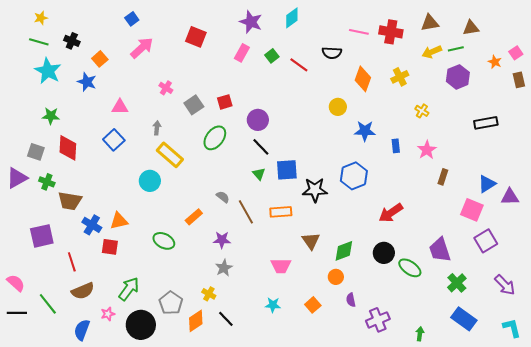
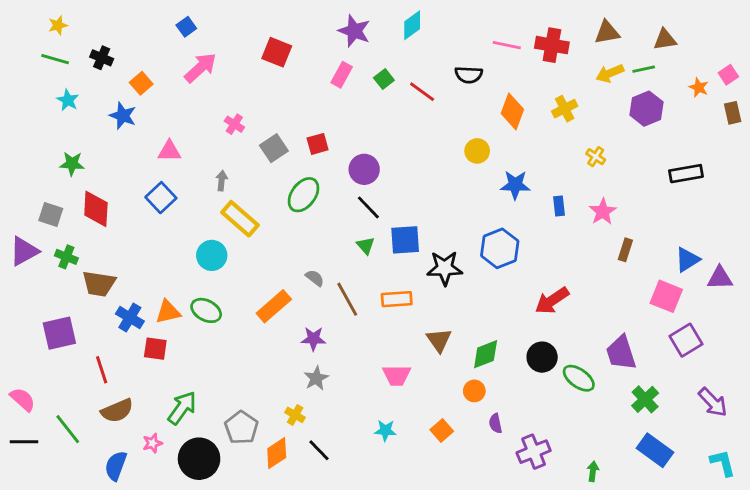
cyan star: (48, 71) -> (68, 100), size x0.6
orange rectangle: (194, 217) -> (274, 306), size x1.4
green ellipse: (164, 241) -> (206, 310), moved

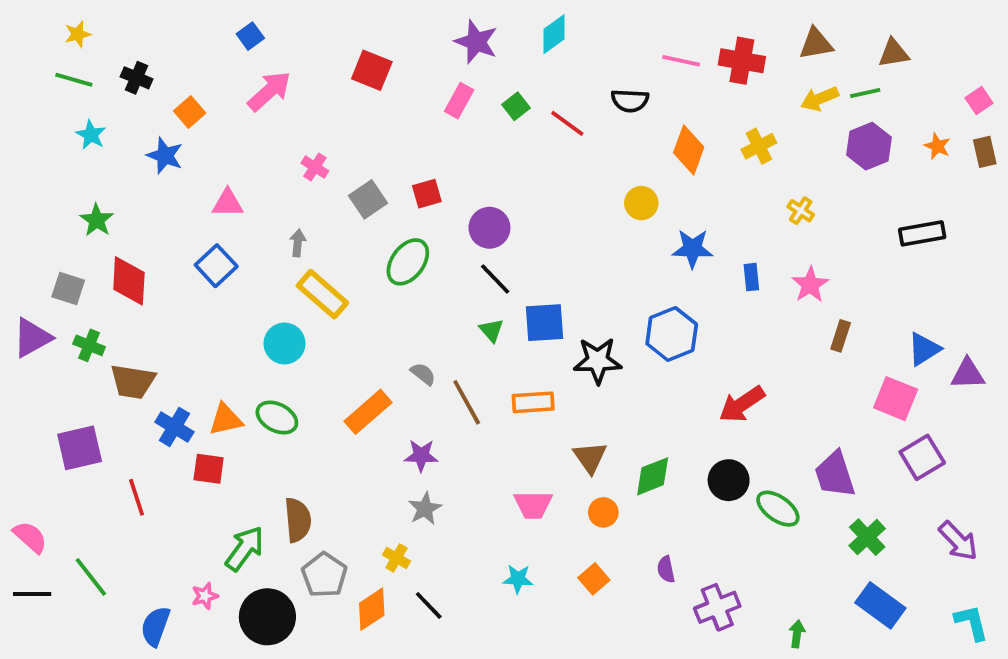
orange star: (699, 87) -> (937, 146), moved
green star: (72, 164) -> (97, 220), turned 30
orange circle: (474, 391) -> (603, 512), moved
brown semicircle: (117, 411) -> (298, 520), moved, turned -72

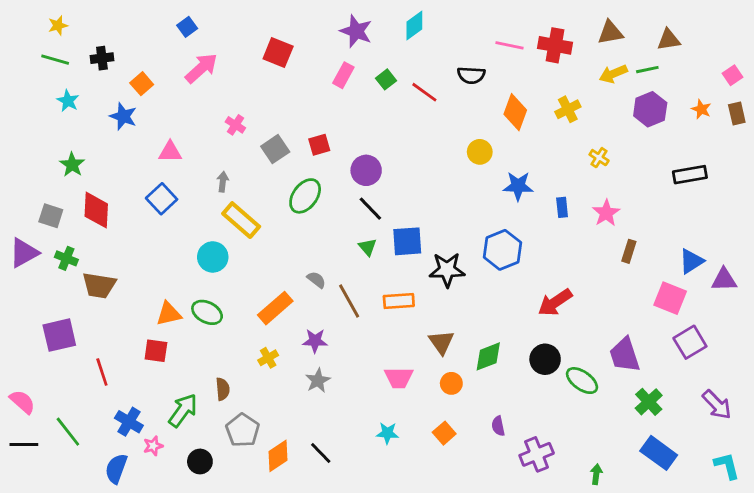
black cross: (136, 78) -> (102, 58), turned -30
blue cross: (174, 427) -> (129, 422), moved
brown semicircle: (298, 520) -> (223, 389), size x0.7
yellow cross: (396, 558) -> (268, 358), moved, turned 30
black circle: (267, 617) -> (200, 461), size x0.6

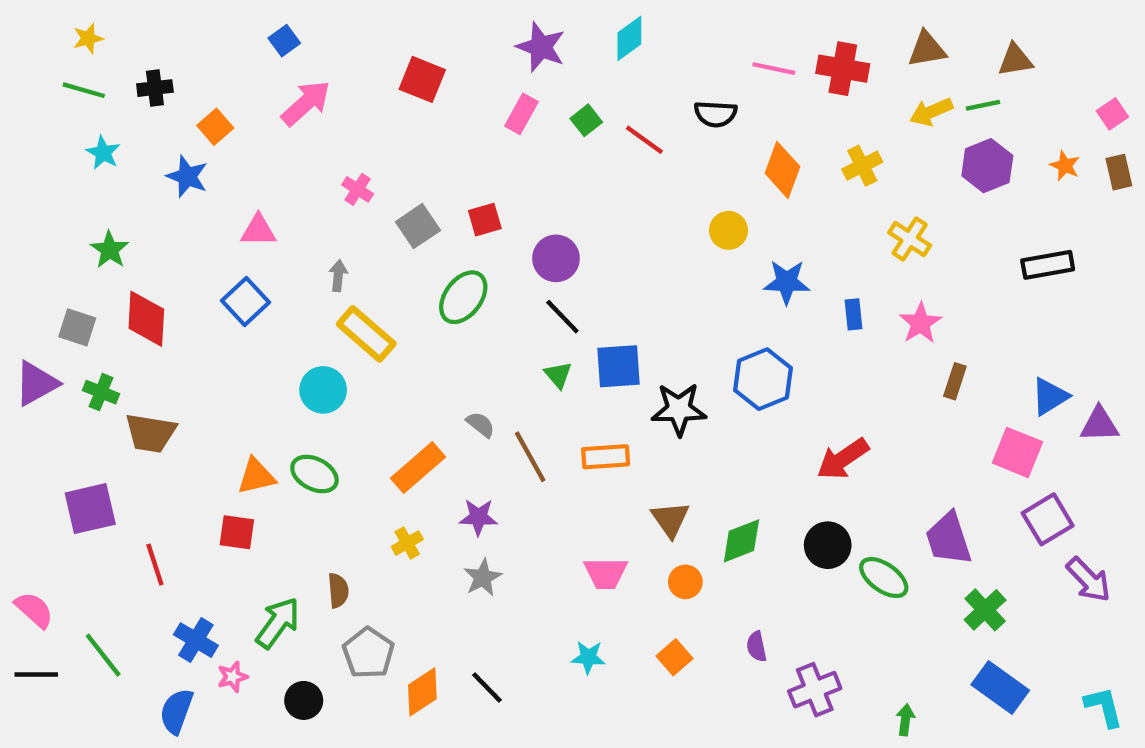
yellow cross: (599, 158) -> (910, 239), size x1.4
purple arrow: (717, 405) -> (1089, 580), moved

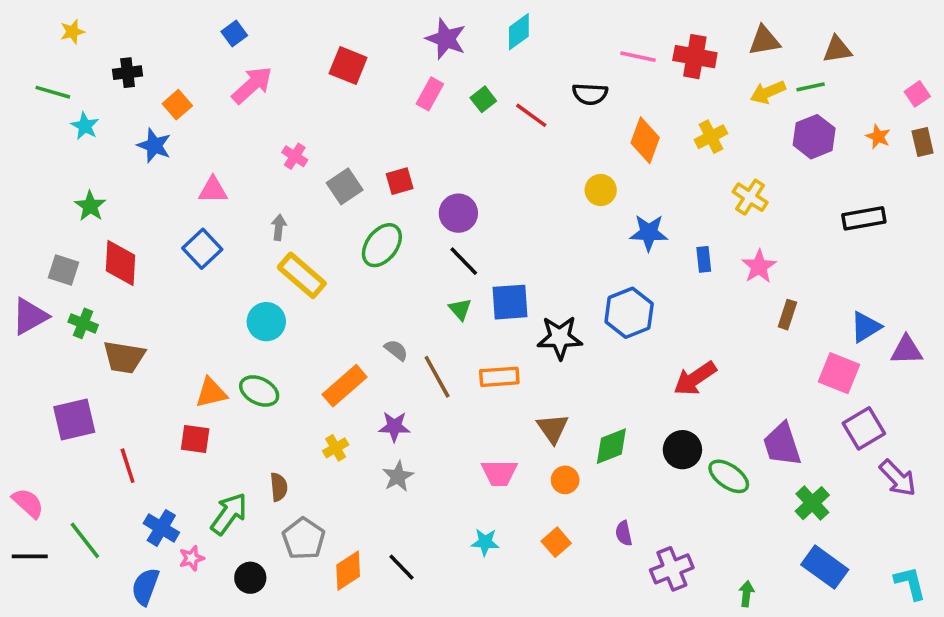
green line: (84, 90) -> (53, 92), moved

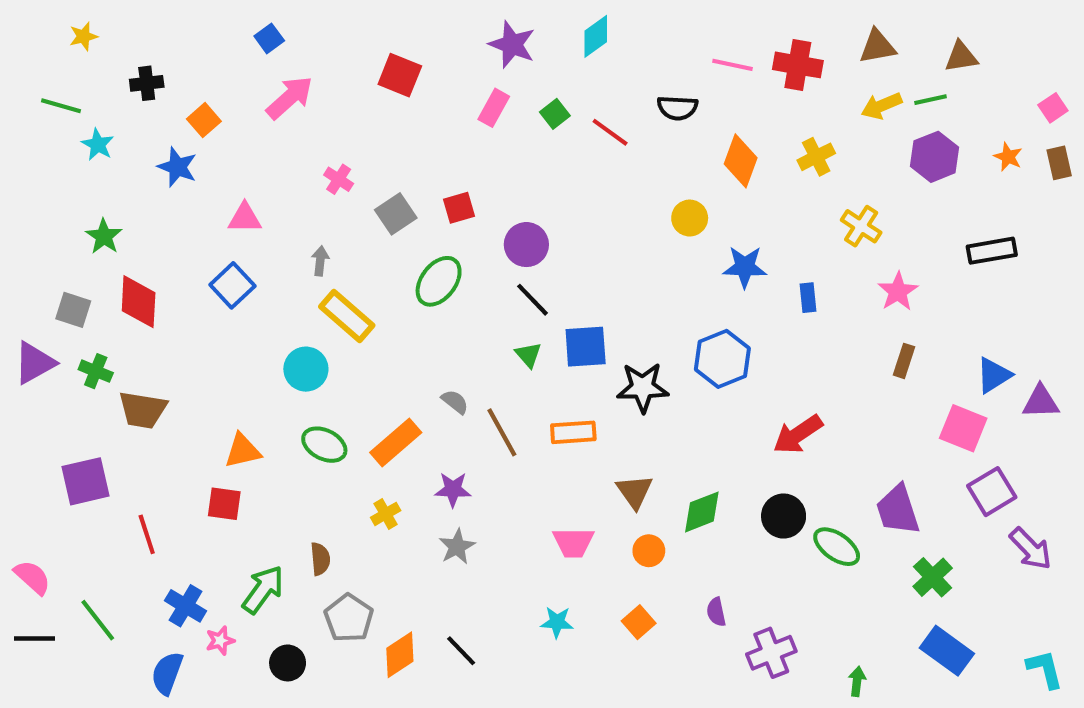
pink star: (759, 266) -> (898, 292), moved
green ellipse: (259, 391) -> (324, 445), moved

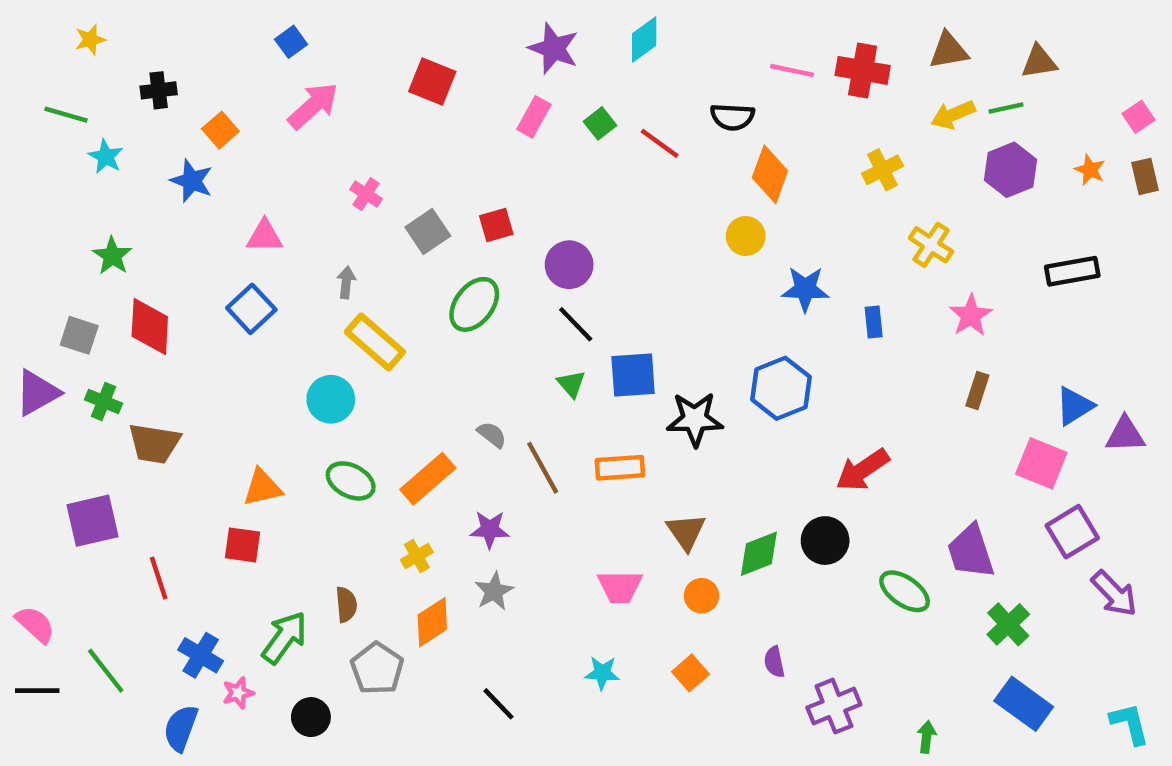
orange diamond: (741, 161) -> (770, 174), moved
black circle: (784, 516) -> (825, 541), moved
orange diamond: (400, 655) -> (432, 622), moved

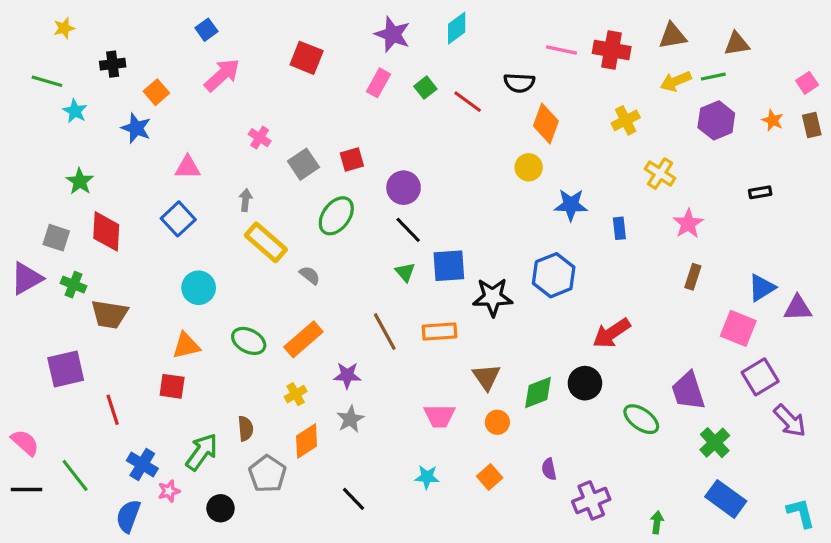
black rectangle: (1072, 271) -> (760, 192), size x0.6
cyan circle: (331, 399) -> (199, 288), moved
gray semicircle: (492, 435) -> (310, 275), moved

